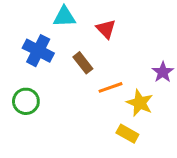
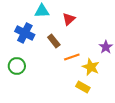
red triangle: (106, 29) -> (69, 19), turned 32

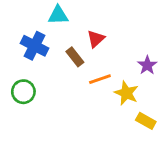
red triangle: (69, 19) -> (96, 39), moved
yellow rectangle: (83, 87) -> (146, 121), moved

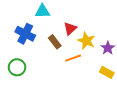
yellow star: (126, 93) -> (86, 41), moved
yellow rectangle: (146, 121) -> (107, 72), moved

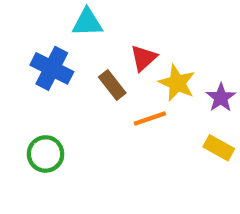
green circle: (17, 67) -> (46, 154), moved

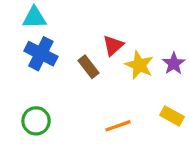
cyan triangle: (87, 22) -> (34, 18), moved
purple star: (221, 98) -> (174, 64), moved
orange line: (150, 118) -> (118, 126), moved

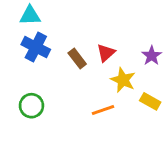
red triangle: (113, 45) -> (106, 53), moved
yellow star: (139, 65) -> (123, 80), moved

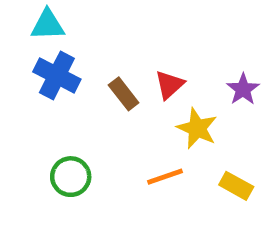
yellow rectangle: (150, 101) -> (236, 186), moved
green circle: (31, 106) -> (71, 177), moved

